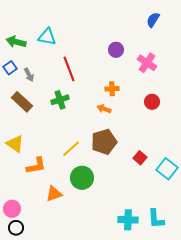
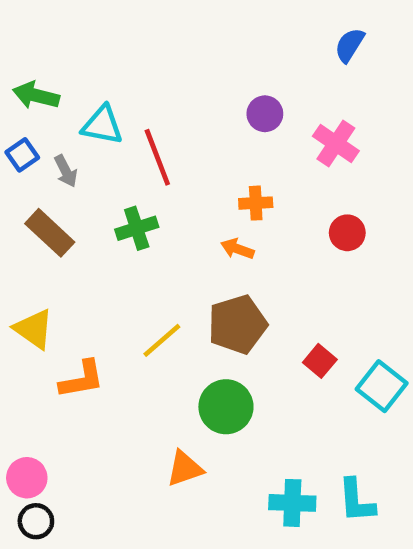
cyan triangle: (47, 37) -> (102, 125), moved
green circle: (82, 178) -> (226, 407), moved
orange triangle: (54, 194) -> (185, 469), moved

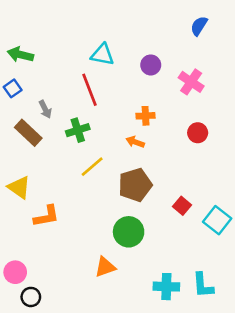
cyan triangle: (102, 125) -> (103, 55), moved
gray arrow: (66, 171) -> (45, 109), moved
yellow line: (162, 340) -> (92, 167), moved
black circle: (36, 521) -> (31, 297), moved

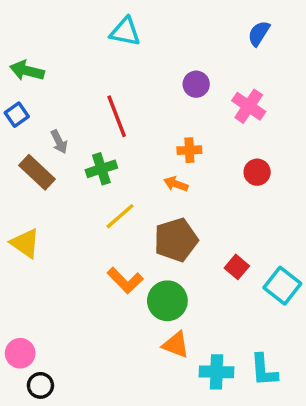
cyan triangle: (103, 55) -> (125, 32), moved
orange L-shape: (46, 216) -> (125, 280), moved, turned 56
orange triangle: (105, 267) -> (176, 345), moved, turned 40

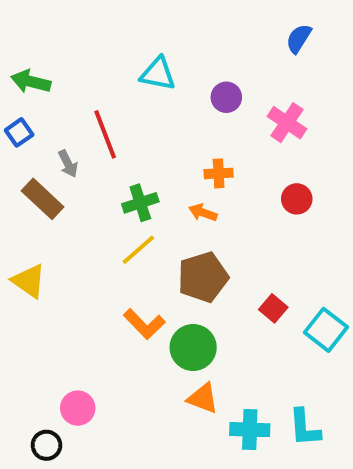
cyan triangle: (125, 32) -> (158, 74), moved
red line: (117, 116) -> (105, 134), moved
green cross: (101, 169) -> (140, 203), moved
pink circle: (20, 353) -> (78, 408), moved

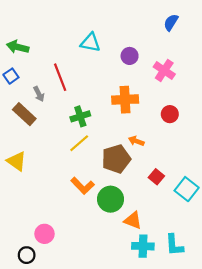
orange cross: (219, 173) -> (125, 100), size x1.6
orange arrow: (203, 213) -> (136, 141), moved
orange triangle: (203, 398) -> (133, 220), moved

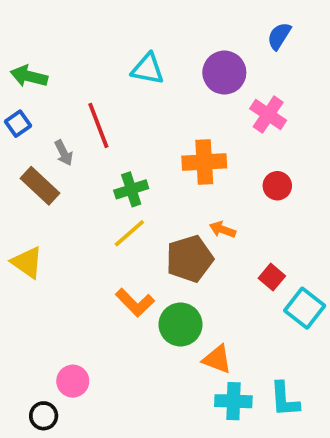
purple circle: (130, 56) -> (224, 73), moved, size x1.5
red square: (156, 177) -> (272, 277), moved

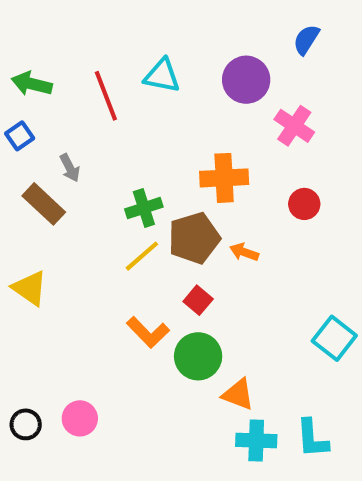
red line: (98, 125) -> (106, 96), moved
brown pentagon: (190, 259) -> (194, 238), moved
red square: (272, 277) -> (198, 300), moved
black circle: (44, 416) -> (26, 424), moved

